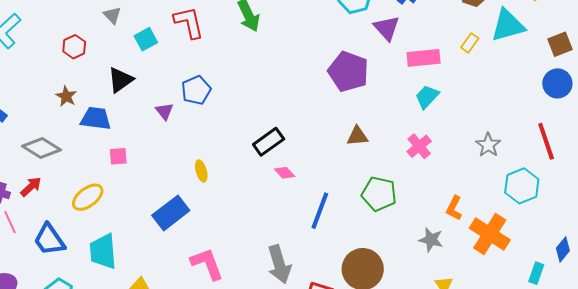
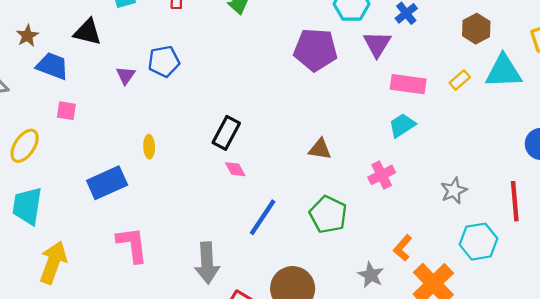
purple pentagon: (348, 72) -> (315, 50), moved, turned -30
black triangle: (120, 80) -> (88, 32), turned 36
black rectangle: (269, 142) -> (226, 133), turned -40
yellow ellipse: (88, 197) -> (25, 146), turned -32

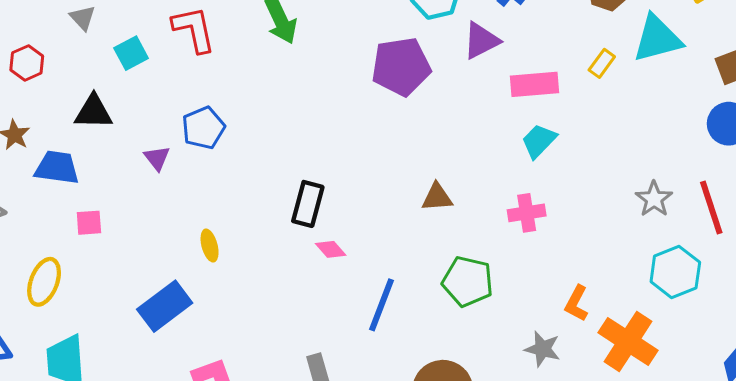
purple triangle: (377, 44) -> (481, 41), turned 44
pink cross: (382, 175) -> (527, 213), turned 30
gray star: (454, 191) -> (654, 199), moved

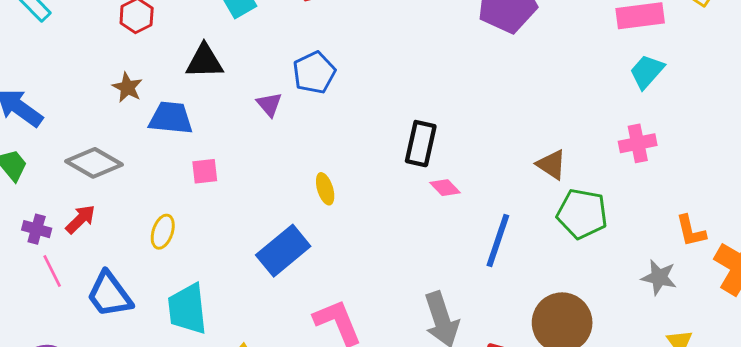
brown triangle: (437, 197) -> (551, 165), moved, turned 40
yellow ellipse: (44, 282) -> (163, 232), size x0.7
orange L-shape: (577, 303) -> (691, 231), turned -39

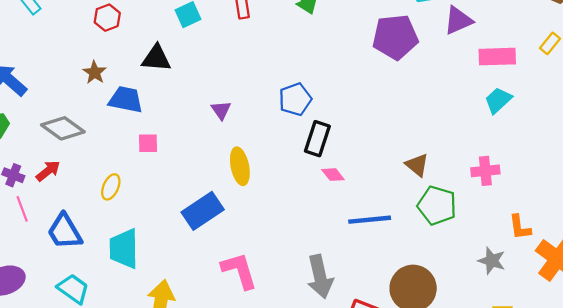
blue pentagon: (314, 73) -> (295, 99), moved
purple triangle: (269, 104) -> (221, 110), moved
pink cross: (638, 143) -> (485, 171), moved
yellow ellipse: (325, 189) -> (240, 166), size x1.5
blue line: (498, 240) -> (370, 220), turned 60

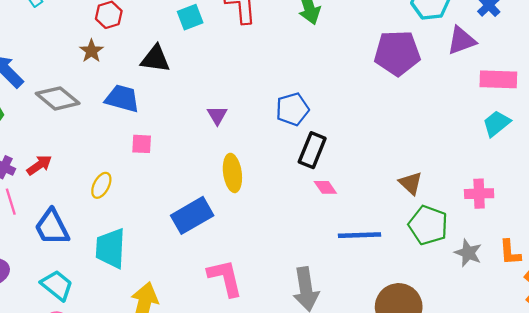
brown star: (95, 72) -> (91, 51), moved
gray diamond: (63, 128) -> (58, 98), moved
gray star: (492, 261) -> (468, 253), moved

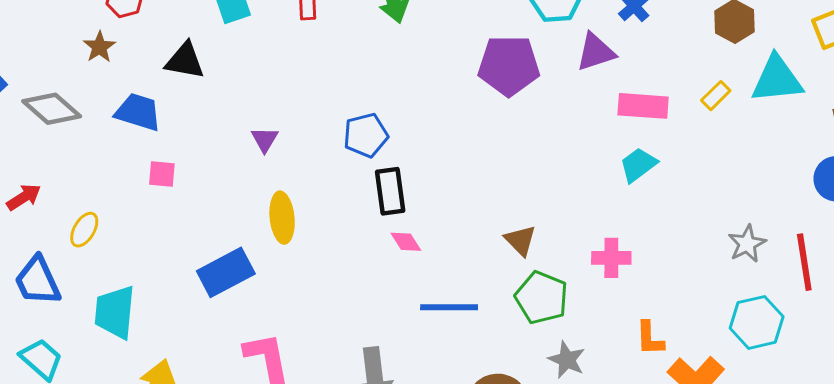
black rectangle: (312, 150) -> (390, 191), turned -32
yellow ellipse: (101, 185) -> (84, 230), moved
gray star: (468, 253) -> (567, 360), moved

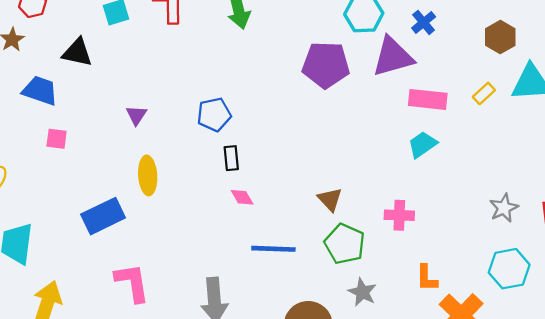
purple triangle: (596, 52) -> (393, 57), size x1.4
black rectangle: (390, 191) -> (231, 158), size x0.7

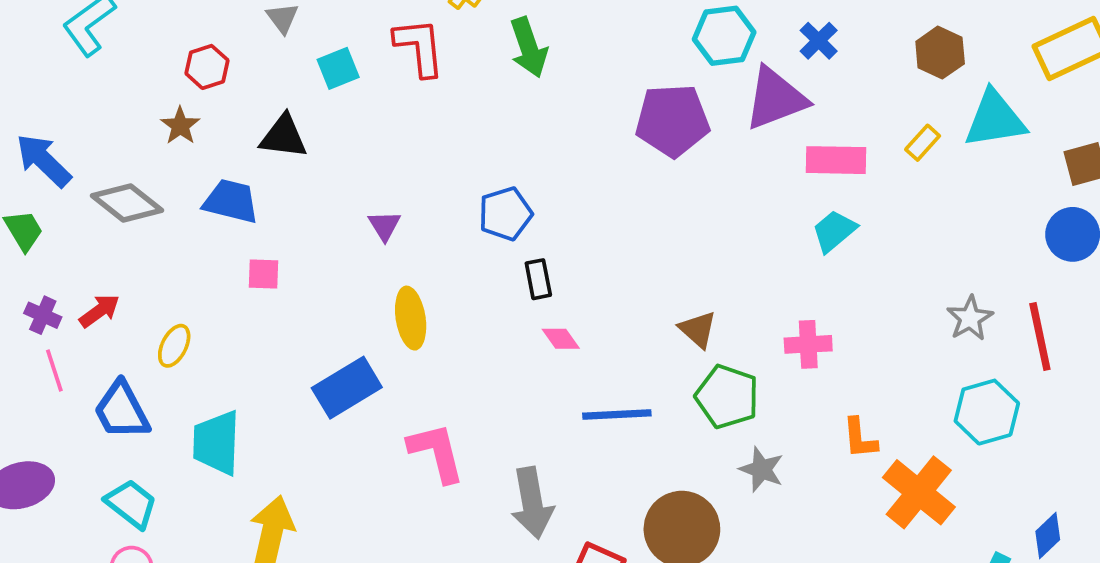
pink L-shape: (132, 283) -> (436, 452), moved

